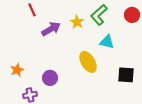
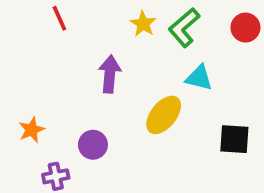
yellow star: (77, 22) -> (143, 24), moved
purple arrow: (51, 29) -> (110, 74), moved, turned -54
yellow ellipse: (88, 62) -> (164, 115), turned 70

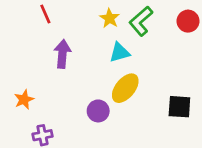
purple arrow: (110, 74) -> (62, 54), moved
cyan triangle: (199, 78) -> (120, 52), moved, turned -30
purple circle: (93, 145) -> (98, 111), moved

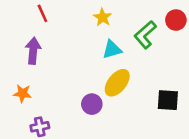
green L-shape: (141, 21) -> (145, 35), moved
purple arrow: (62, 54) -> (33, 51), moved
orange star: (24, 100) -> (22, 93), turned 30

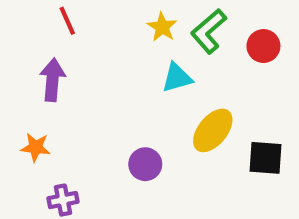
red circle: (176, 20) -> (263, 46), moved
green L-shape: (145, 35) -> (209, 31), moved
yellow ellipse: (117, 83) -> (213, 130), moved

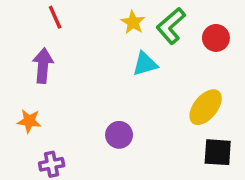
yellow ellipse: (213, 130) -> (206, 107), moved
black square: (266, 158) -> (218, 152), moved

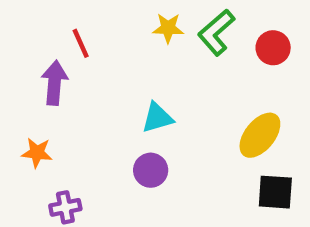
red line: (55, 17) -> (81, 43), moved
yellow star: (133, 22) -> (168, 28), turned -30
cyan triangle: (145, 64) -> (157, 118), moved

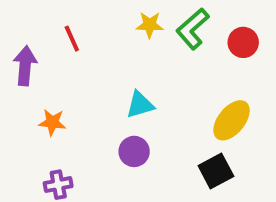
purple arrow: (54, 83) -> (25, 66), moved
orange star: (37, 153) -> (52, 122), moved
black square: (275, 192) -> (216, 171), moved, turned -32

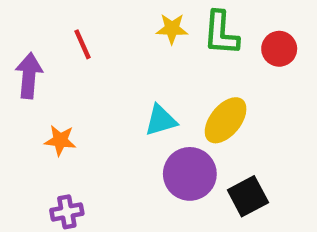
green L-shape: (193, 29) -> (221, 33), turned -45
yellow ellipse: (232, 120) -> (226, 120), moved
purple circle: (134, 151) -> (190, 174), moved, size x1.5

